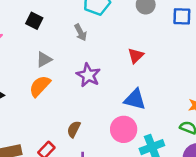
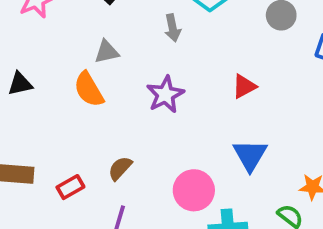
orange semicircle: (40, 86) -> (89, 89), turned -90
blue triangle: (135, 99) -> (250, 155), moved, turned 30

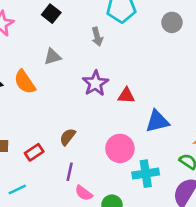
red triangle: (244, 86) -> (126, 96), moved, turned 36
orange semicircle: (89, 89) -> (25, 82), moved
blue triangle: (250, 155) -> (157, 121), turned 50

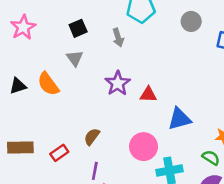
black square: (51, 14) -> (78, 28), moved, turned 30
gray triangle: (53, 57) -> (75, 58), turned -48

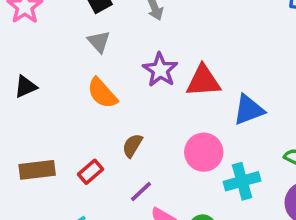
orange semicircle: (48, 84) -> (102, 93), moved
red triangle: (148, 95) -> (203, 81), size x1.5
purple line: (95, 171) -> (141, 191), turned 42

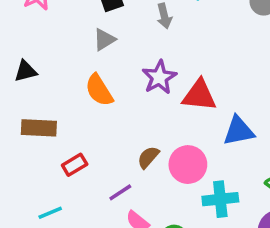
gray triangle: (99, 42) -> (104, 40), turned 30
brown semicircle: (132, 146) -> (148, 157), moved
brown rectangle: (37, 170) -> (39, 128), moved

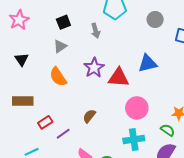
black triangle: (26, 71) -> (22, 59), moved, turned -48
blue triangle: (239, 131) -> (148, 63), moved
pink circle: (188, 165) -> (137, 108), moved
purple line: (120, 192) -> (63, 134), moved

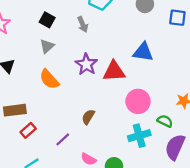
black square: (63, 22) -> (47, 20), turned -32
blue triangle: (148, 63) -> (143, 52), turned 30
red rectangle: (45, 122) -> (28, 130), moved
green semicircle: (168, 130) -> (165, 121), moved

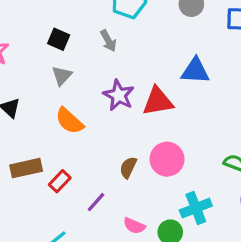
pink circle: (138, 101) -> (167, 159), moved
red rectangle: (28, 130) -> (60, 181), moved
cyan cross: (139, 136) -> (196, 208), moved

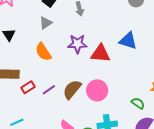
purple star: (119, 95) -> (77, 44), turned 30
brown semicircle: (128, 167) -> (72, 89), size x1.5
purple line: (96, 202) -> (49, 90), moved

